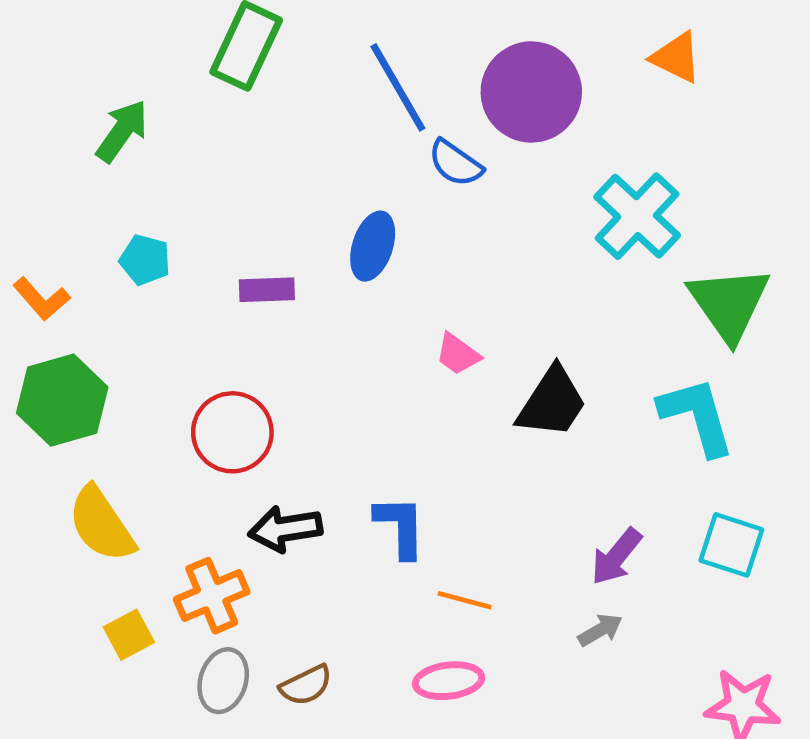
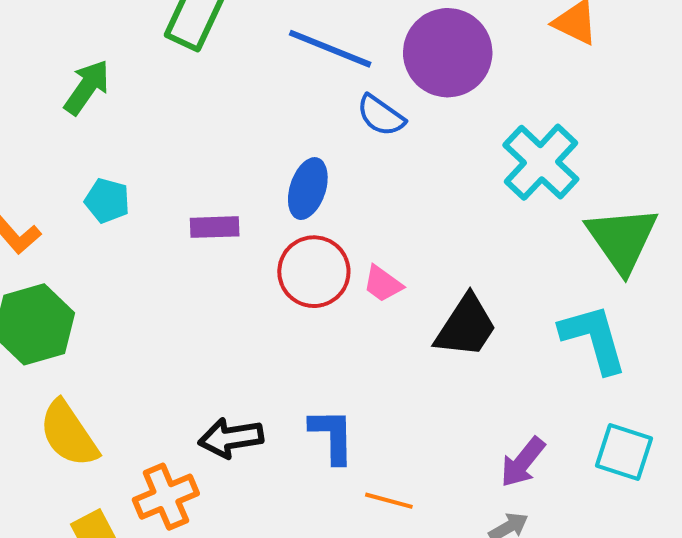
blue line: (398, 87) -> (330, 49), turned -38
red circle: (232, 432) -> (314, 272), moved

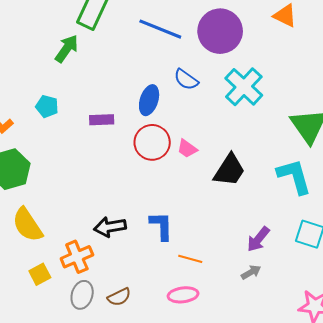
green arrow: (87, 87) -> (67, 49), moved
blue semicircle: (381, 116) -> (186, 80), moved
cyan cross: (541, 162) -> (244, 87), moved

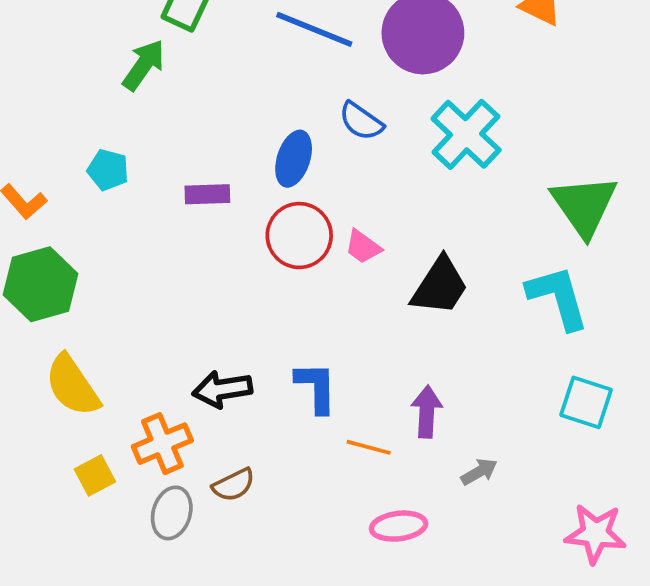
purple arrow: (258, 239) -> (427, 412), moved, turned 144
pink ellipse: (183, 295) -> (399, 526), moved
brown semicircle: (119, 297) -> (234, 485), moved

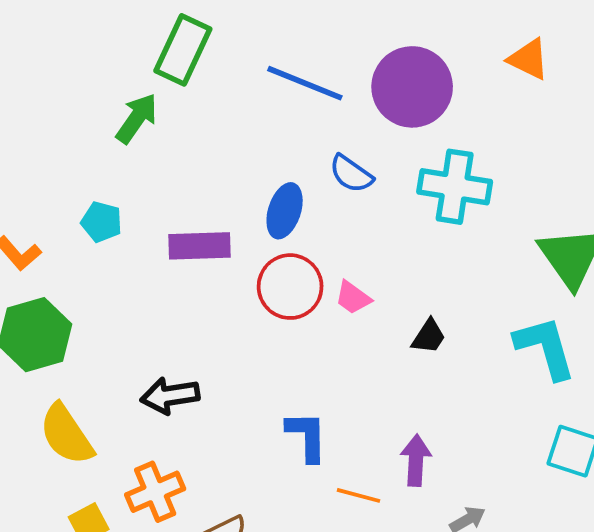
cyan cross: (466, 134) -> (455, 187), turned -34
purple rectangle: (207, 194) -> (199, 246), size x1.4
black trapezoid: (440, 286) -> (429, 336), size x0.6
black arrow: (222, 389) -> (170, 396), moved

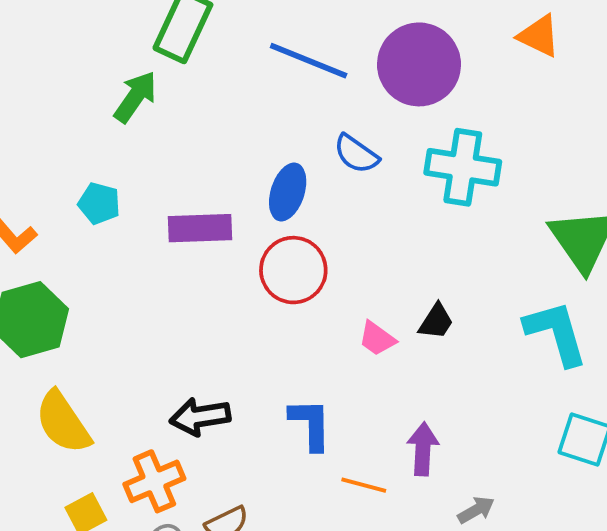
pink trapezoid: (353, 298) -> (377, 339), moved
black arrow: (170, 396) -> (200, 417), moved

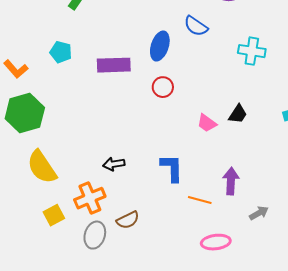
cyan cross: (463, 167) -> (252, 51), moved, size x0.7
red circle: (293, 270) -> (163, 87), size x0.6
black arrow: (200, 417) -> (114, 164), size x0.7

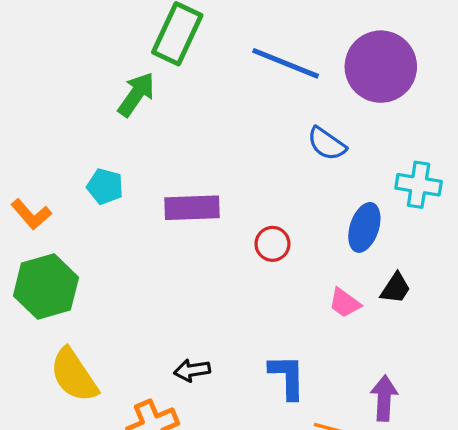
blue ellipse: (160, 46) -> (364, 227), moved

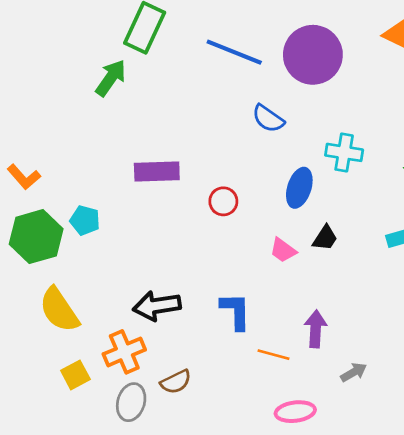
cyan pentagon: (105, 186) -> (85, 220), moved
black arrow: (192, 370) -> (157, 306), size x1.6

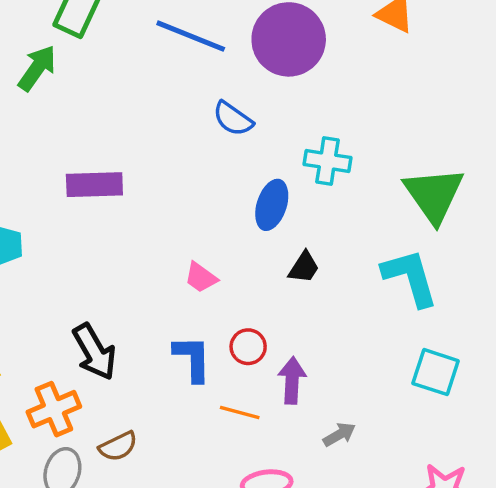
red circle: (223, 201) -> (248, 347), moved
pink trapezoid: (283, 250) -> (201, 277), moved
black arrow: (157, 306) -> (94, 352), turned -111

